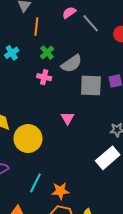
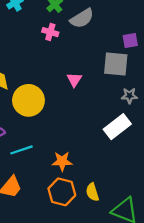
gray square: (91, 85) -> (116, 64), moved
cyan line: (35, 183) -> (22, 150), moved, turned 42

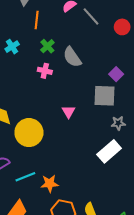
gray semicircle: (82, 18) -> (72, 57), turned 90
purple square: (130, 40) -> (116, 74), turned -32
orange star: (62, 161) -> (50, 184), moved

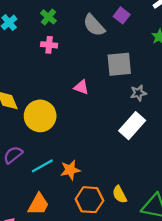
gray semicircle: (72, 57) -> (94, 25), moved
purple square: (116, 74) -> (122, 15), moved
pink triangle: (69, 112) -> (81, 87), turned -32

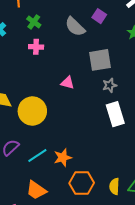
gray star: (138, 93) -> (110, 85), moved
white rectangle: (132, 126) -> (115, 114), turned -55
yellow semicircle: (120, 194) -> (114, 186), moved, turned 35
orange trapezoid: (38, 204) -> (36, 190), turned 100

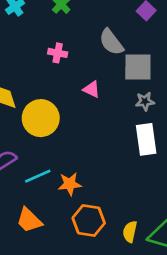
gray semicircle: (75, 27) -> (111, 42), moved
pink cross: (36, 47) -> (58, 53), moved

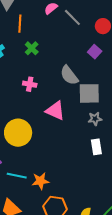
pink triangle: (92, 89) -> (55, 111), size x1.5
white rectangle: (146, 139) -> (96, 147), size x0.7
cyan line: (38, 176) -> (17, 176), turned 36

